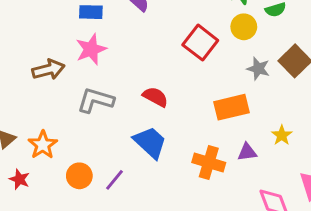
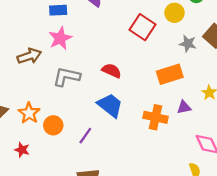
orange circle: (79, 176) -> (53, 125), moved
red star: (19, 179) -> (22, 150), moved

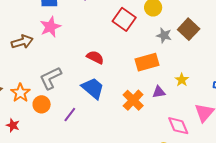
gray L-shape: (67, 77) -> (51, 78), moved, turned -40
orange cross: (156, 117) -> (133, 100), turned 30

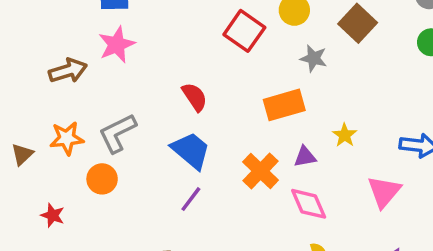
brown square: (189, 29) -> (358, 23), moved
red semicircle: (95, 57) -> (195, 97), turned 30
orange star: (20, 93) -> (67, 138), moved, turned 30
purple line: (70, 115) -> (191, 199), moved
pink diamond: (178, 126) -> (309, 204), moved

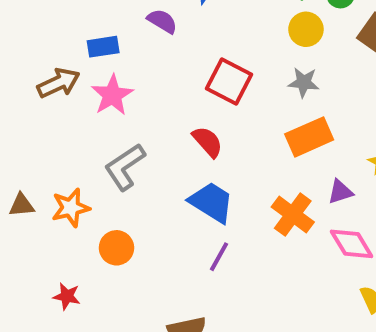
red square: (244, 31) -> (229, 81), moved
gray star: (314, 58) -> (304, 82), moved
brown arrow: (68, 71) -> (58, 83), moved
gray L-shape: (117, 133) -> (125, 167), moved
brown triangle: (22, 154) -> (21, 205), moved, turned 45

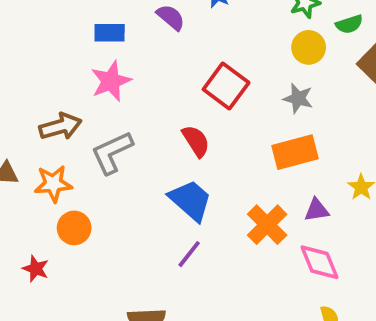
brown arrow: (58, 83) -> (60, 127), moved
orange circle: (116, 248) -> (74, 228), moved

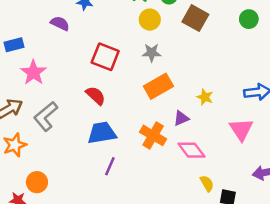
blue rectangle: (110, 33) -> (14, 45), moved
blue trapezoid: (190, 200) -> (102, 133), turned -36
orange circle: (74, 228) -> (37, 182), moved

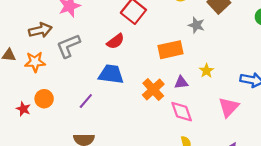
gray star: (152, 53) -> (196, 25), moved
red semicircle: (96, 96) -> (115, 41), turned 84
purple line: (110, 166) -> (86, 101), moved

